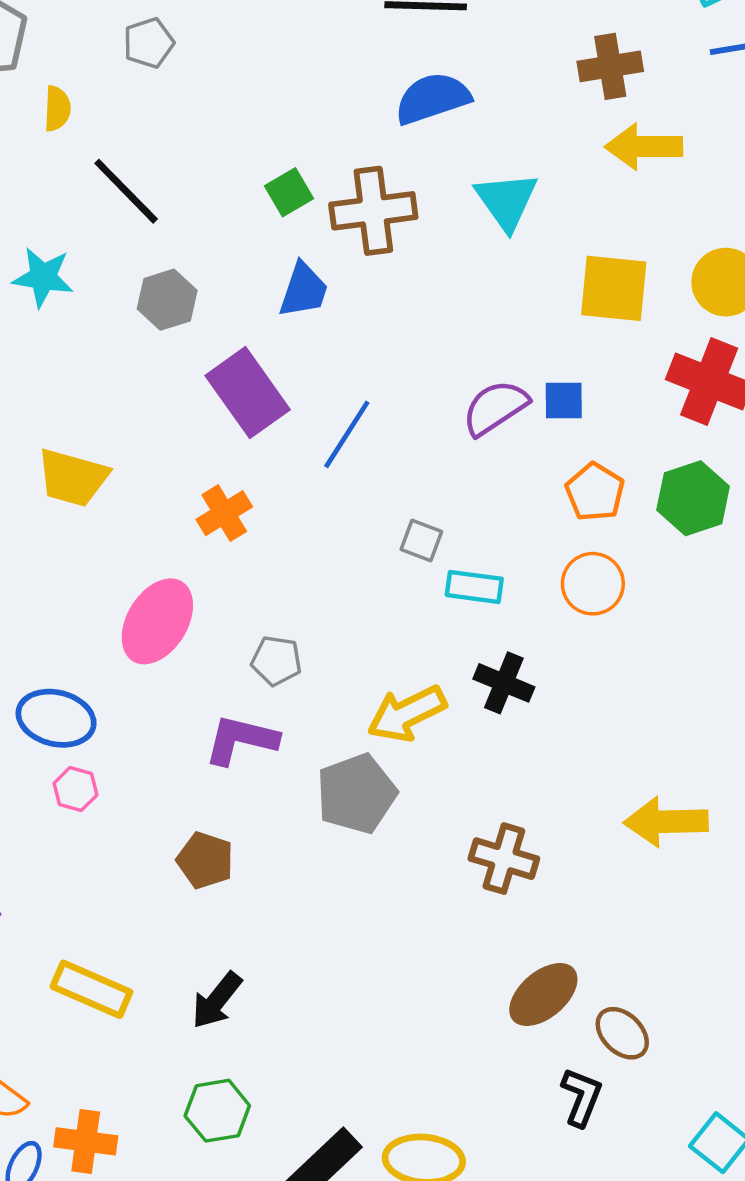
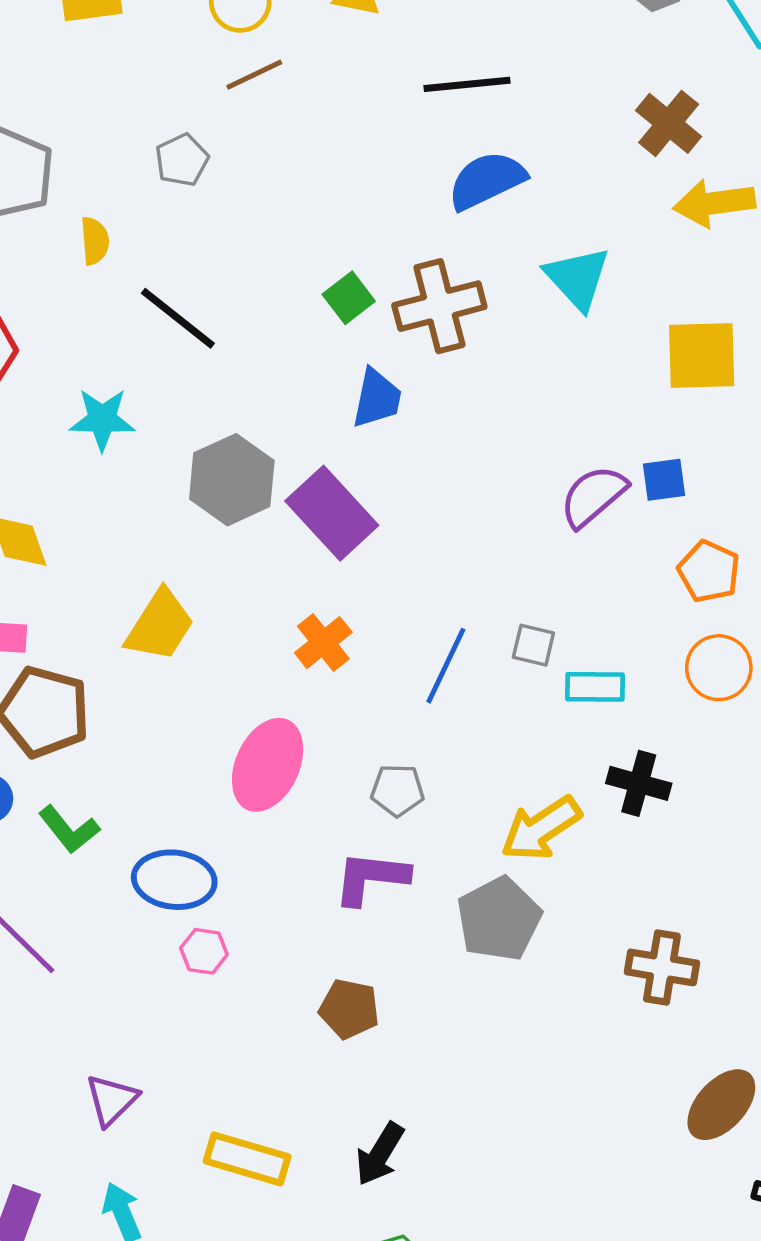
brown cross: (610, 66) -> (669, 123), turned -34
gray hexagon: (167, 300) -> (232, 480), moved, size x1.4
blue line: (347, 434) -> (446, 666), moved
yellow trapezoid: (73, 478) -> (160, 625), turned -66

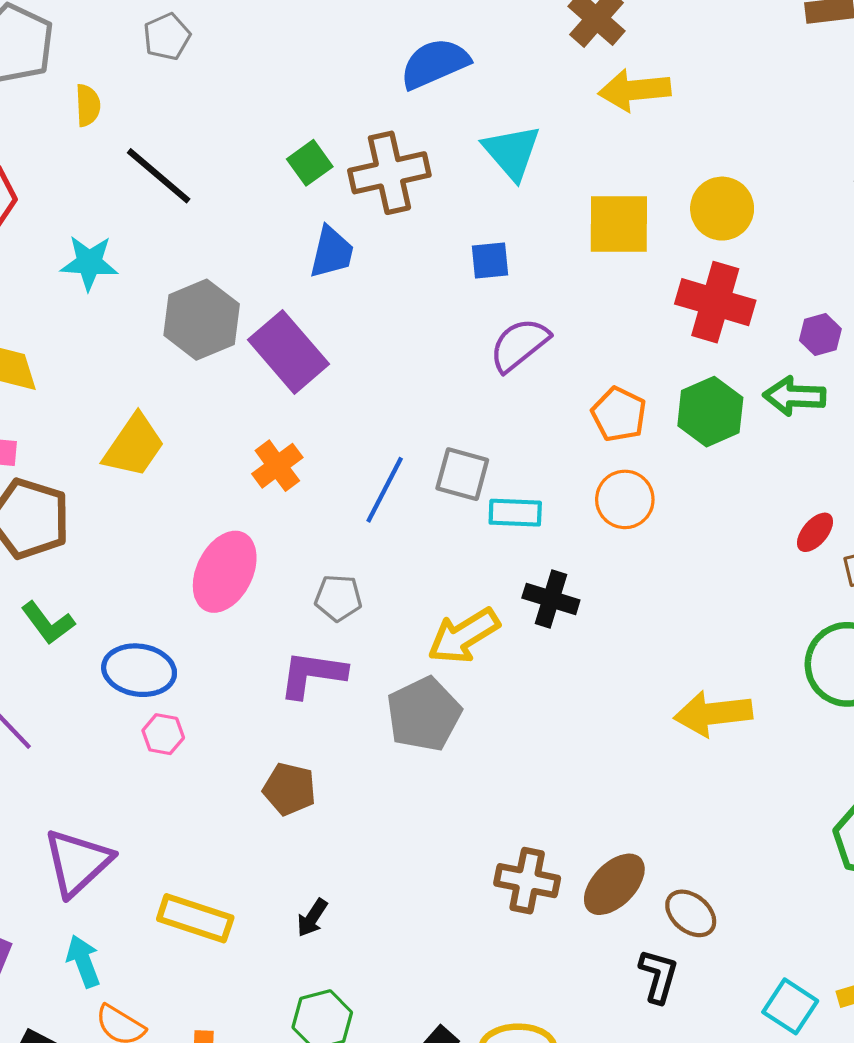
blue square: (664, 480) -> (490, 261), moved
gray square: (533, 645) -> (462, 474), size x1.4
brown cross: (662, 967) -> (527, 881), moved
purple triangle: (112, 1100) -> (77, 862), size x1.5
black arrow: (380, 1154) -> (312, 918), size x0.7

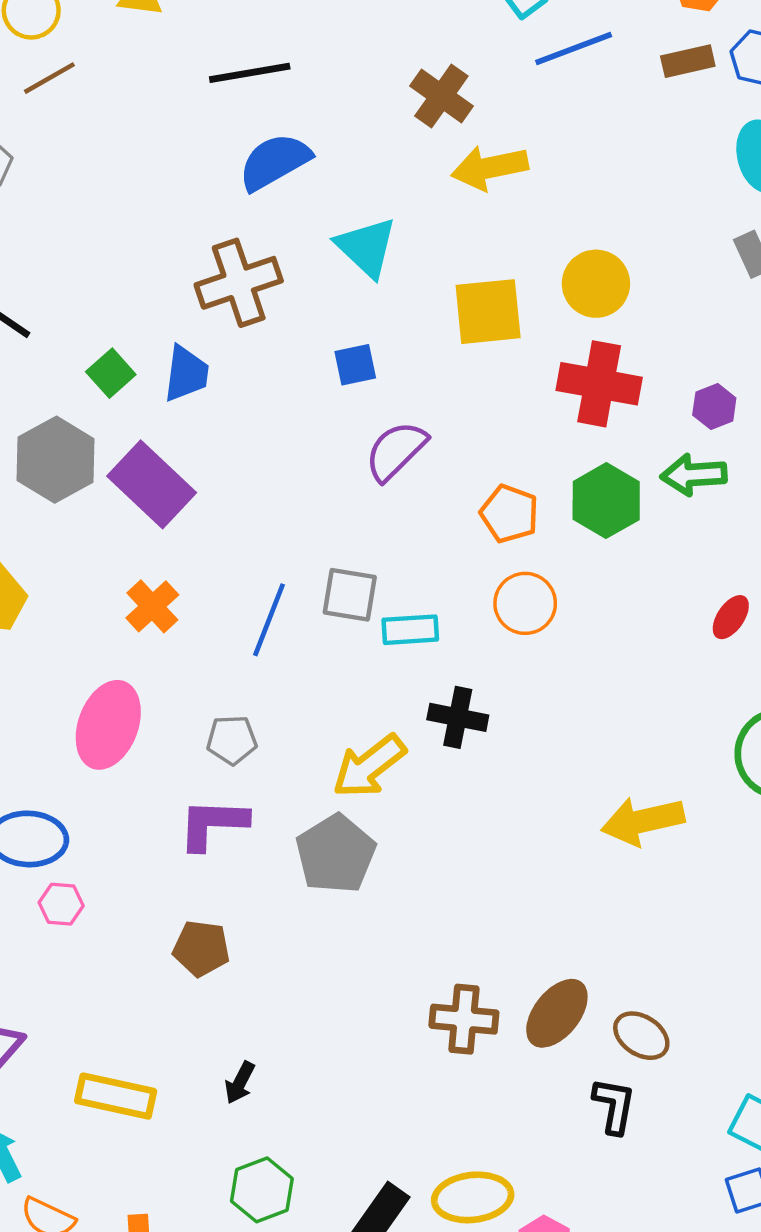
green square: (310, 163) -> (111, 373), moved

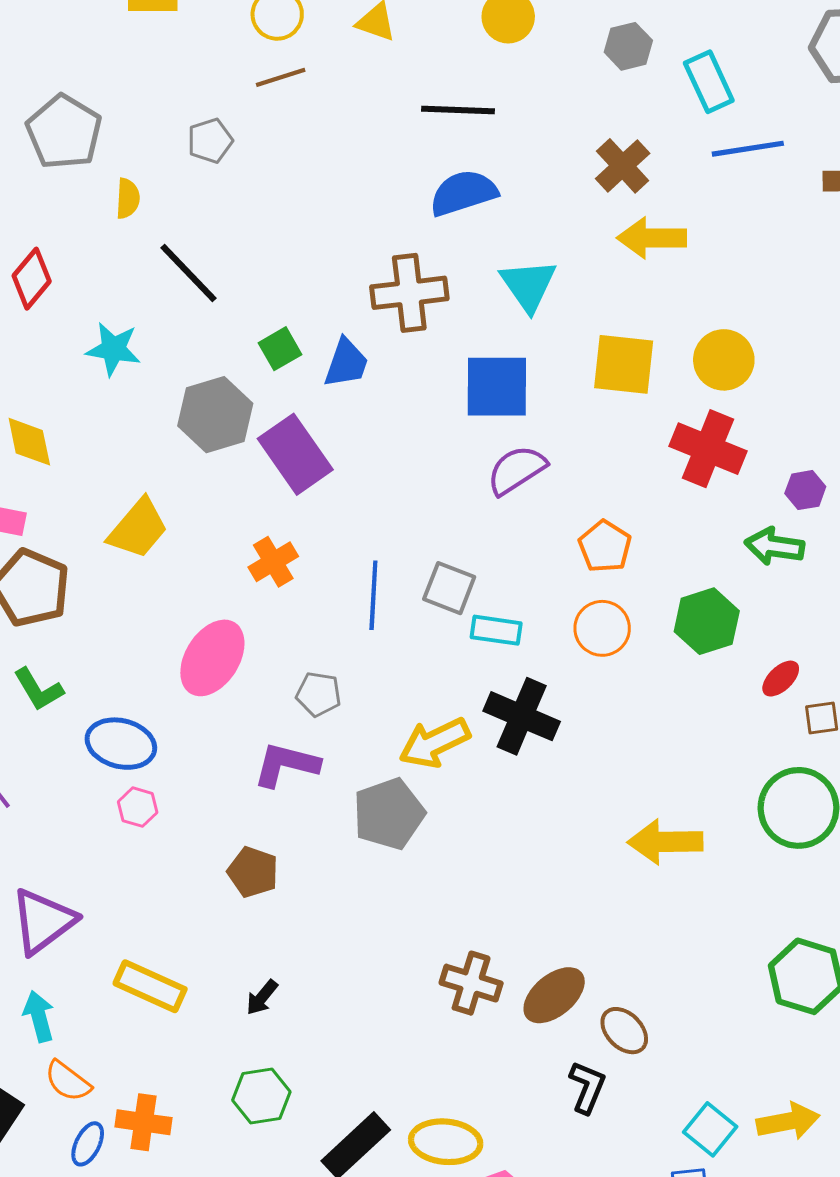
blue square: (355, 365) -> (497, 387), size x1.8
green hexagon: (606, 501) -> (707, 621), moved
blue line: (269, 620) -> (373, 595), turned -30
black cross: (458, 717) -> (522, 716), size x1.4

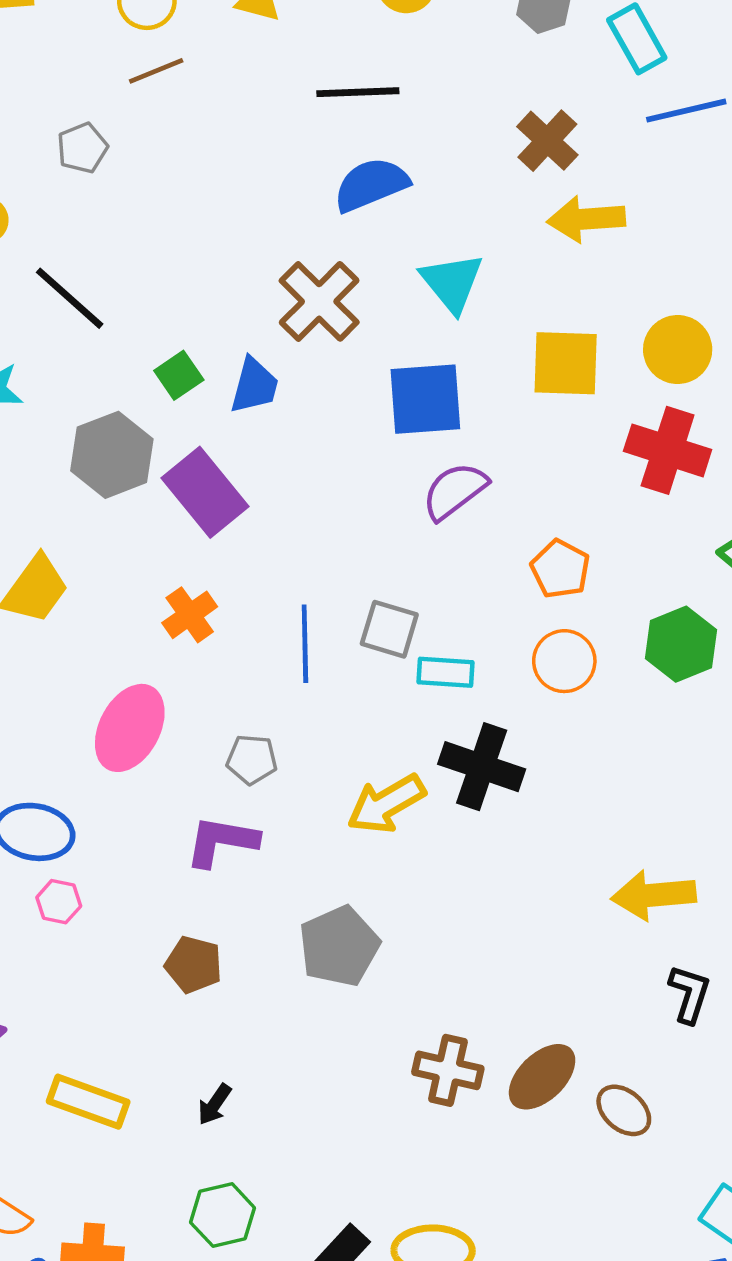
brown cross: (409, 293) -> (319, 301), turned -34
gray pentagon: (389, 814) -> (339, 946), moved
black L-shape: (587, 1087) -> (690, 994), moved

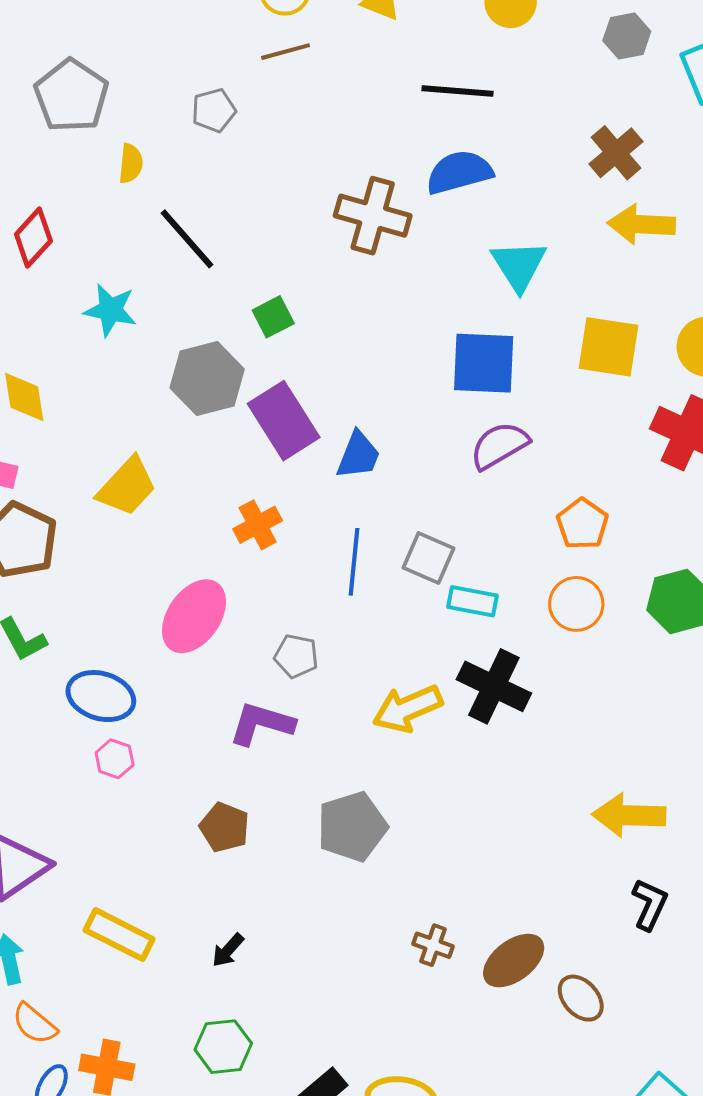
brown cross: (319, 301) -> (373, 216), moved, turned -36
blue trapezoid: (254, 386) -> (358, 455), moved
brown cross: (448, 1070) -> (433, 945), size x0.7

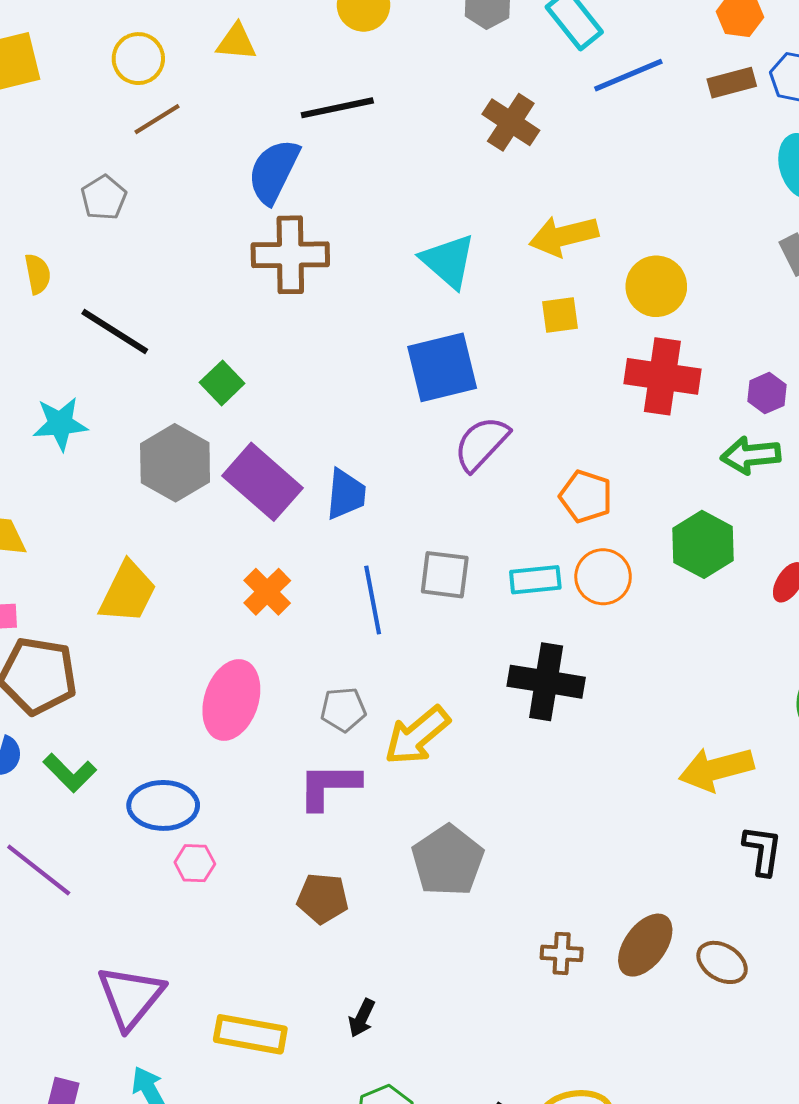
blue semicircle: (459, 172) -> (274, 171), moved, turned -32
yellow arrow: (641, 224) -> (564, 236), moved
yellow square: (609, 347) -> (560, 315), size x0.6
cyan rectangle: (472, 601) -> (535, 580), moved
yellow arrow: (408, 709) -> (417, 736), moved

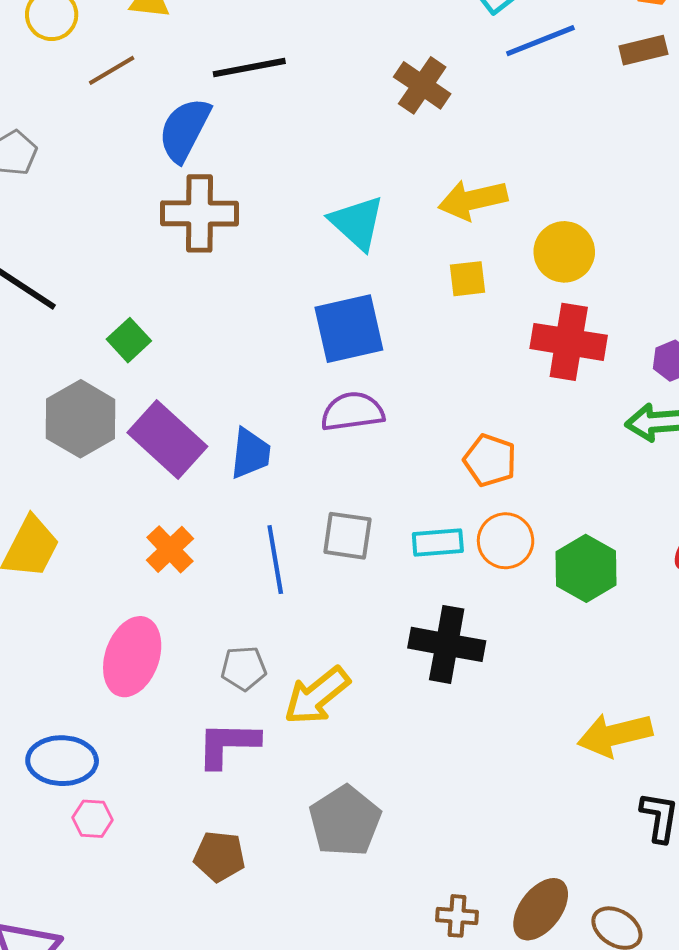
brown line: (157, 119) -> (112, 70), moved
purple semicircle: (481, 444) -> (352, 412), moved, turned 38
green hexagon: (703, 544) -> (586, 568), moved

